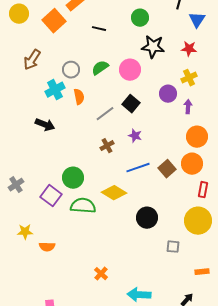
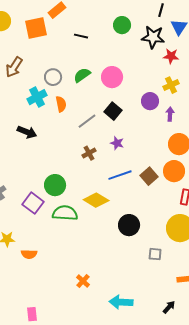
orange square: (54, 21) -> (36, 28), turned 30
black star: (153, 47) -> (153, 37), moved

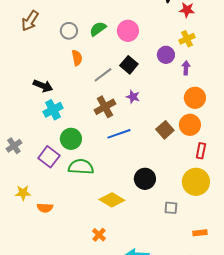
cyan cross: (37, 97) -> (53, 110), moved
brown cross: (89, 153) -> (105, 107), size x1.5
blue line: (120, 175) -> (119, 134), moved
yellow diamond: (96, 200) -> (112, 200), moved

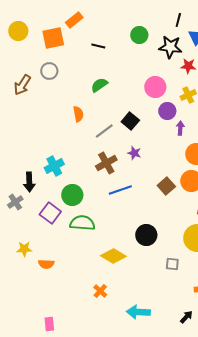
brown arrow: (30, 21) -> (22, 85), moved
gray circle: (69, 31) -> (49, 71), moved
pink circle: (128, 31) -> (155, 87), moved
purple arrow: (186, 68) -> (180, 128), moved
black arrow: (43, 86) -> (29, 182), moved, turned 66

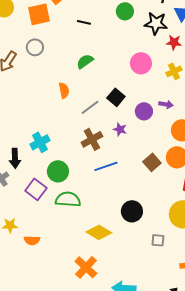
purple circle: (167, 111) -> (144, 111), moved
purple arrow: (180, 128) -> (166, 104), turned 96
orange cross: (100, 291) -> (86, 267), size x1.6

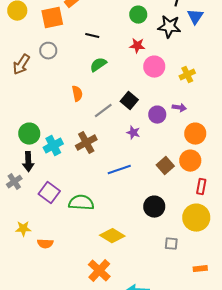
black line: (84, 22) -> (92, 36), moved
red star: (174, 42) -> (137, 46), moved
brown cross: (92, 139) -> (86, 143), moved
green circle: (58, 171) -> (29, 134), moved
black circle: (132, 211) -> (154, 207), moved

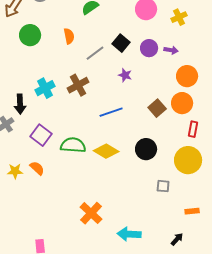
purple circle: (157, 115) -> (149, 48), moved
green circle: (29, 134) -> (30, 35), moved
yellow diamond: (112, 236) -> (106, 151), moved
orange semicircle: (45, 244) -> (37, 168), moved, turned -140

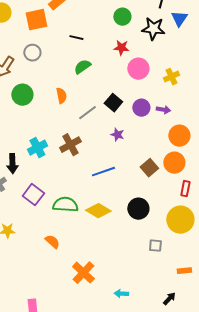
orange semicircle: (37, 168) -> (52, 242), moved
cyan arrow: (129, 234) -> (121, 294), size x0.6

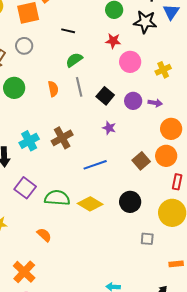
gray line: (87, 113) -> (79, 87), moved, turned -66
orange cross: (83, 273) -> (24, 272), moved

